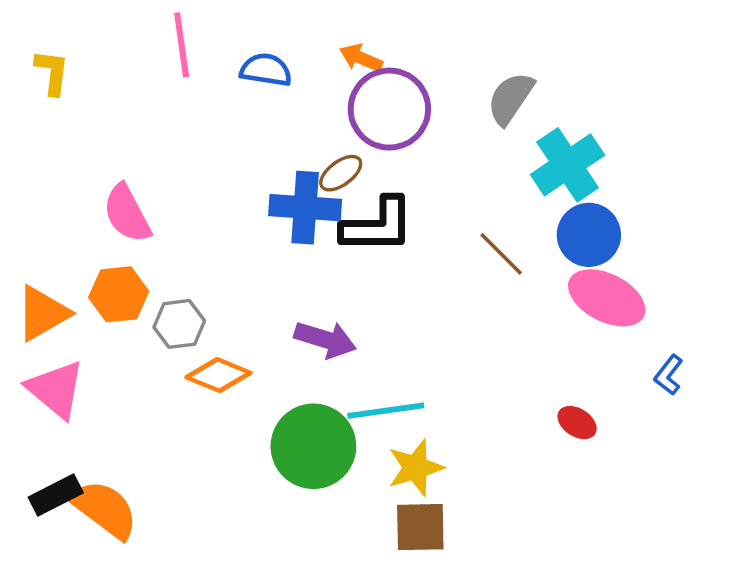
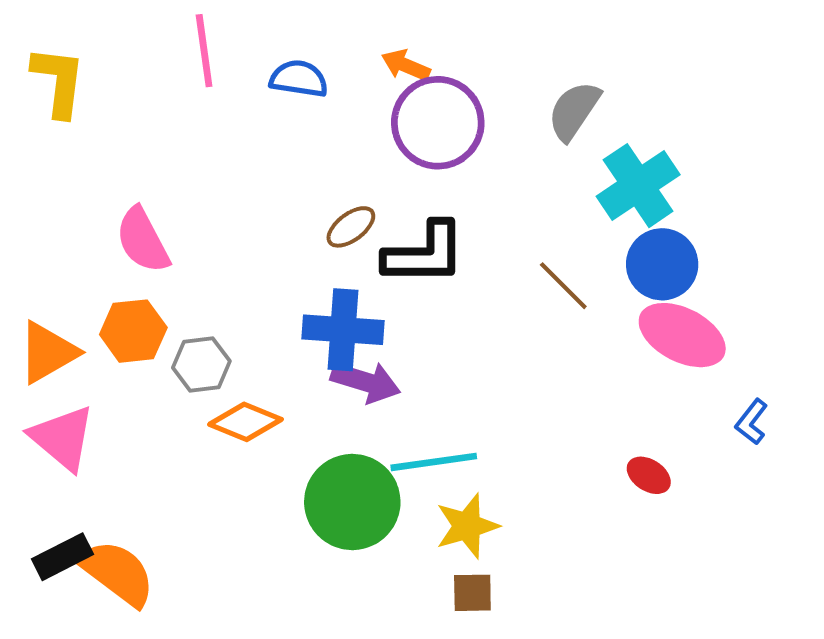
yellow L-shape: (52, 72) -> (59, 81), size x1.4
brown ellipse: (341, 173) -> (351, 227), moved
blue cross: (305, 208) -> (343, 330), moved
brown square: (420, 527) -> (472, 593), size x0.7

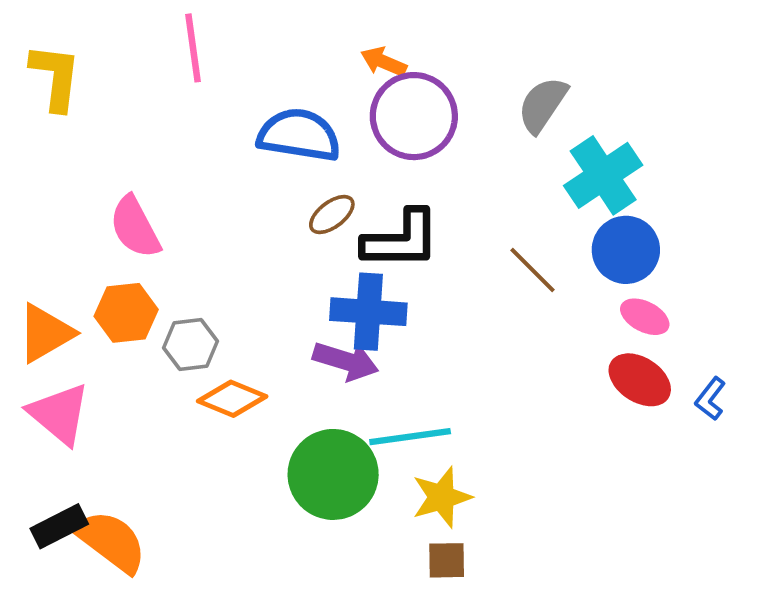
blue semicircle: (299, 79) -> (299, 135), moved, size x1.5
blue cross: (343, 330) -> (368, 312), moved
pink ellipse: (682, 335) -> (645, 317), size x0.6
red ellipse: (649, 475) -> (640, 380), moved, size x1.5

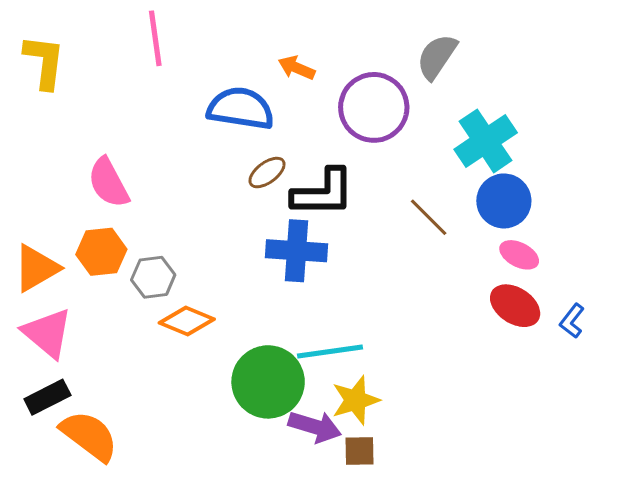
orange arrow: (384, 62) -> (297, 68), moved
gray semicircle: (543, 105) -> (437, 57), moved
purple circle: (414, 116) -> (374, 107), moved
purple arrow: (346, 361) -> (315, 427), moved
black rectangle: (59, 526) -> (47, 397), moved

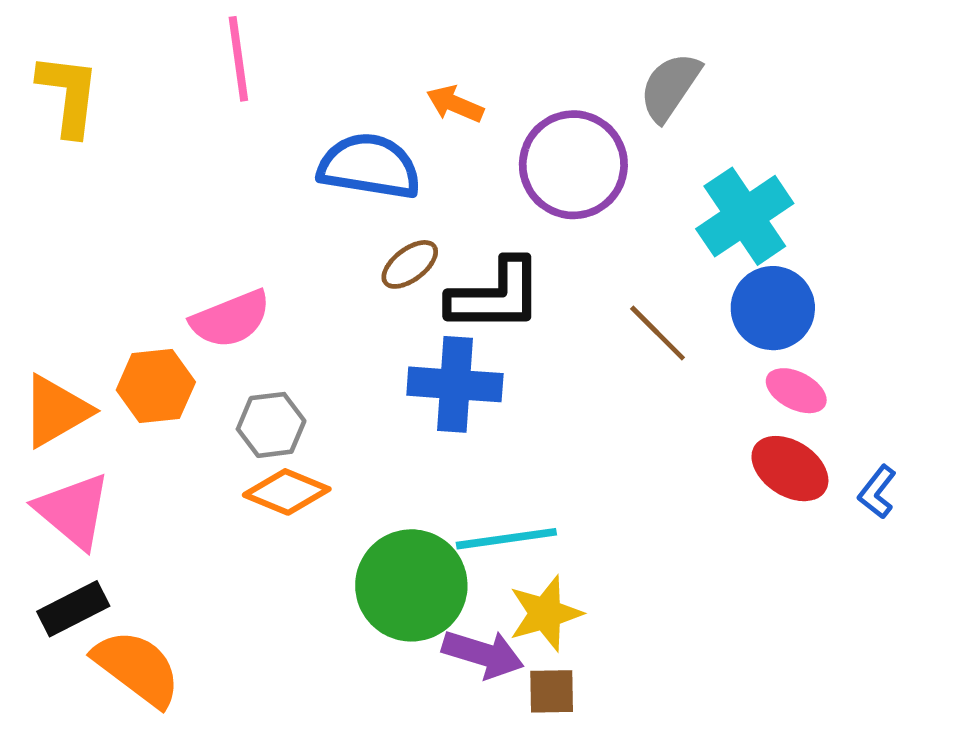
pink semicircle: (108, 183) -> (231, 319), moved, turned -84
gray hexagon: (153, 277) -> (271, 425), moved

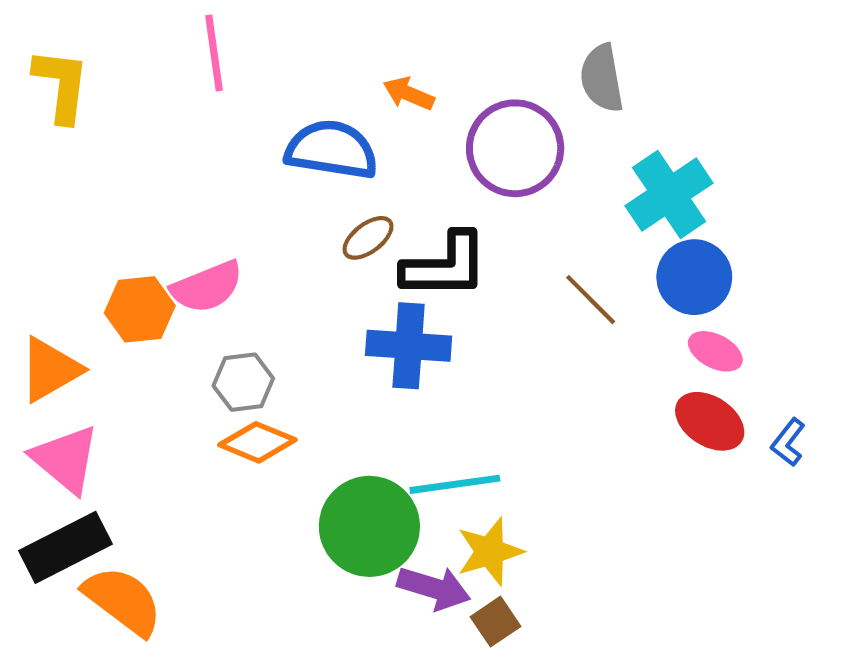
gray semicircle: (670, 87) -> (602, 78), turned -44
orange hexagon: (156, 386) -> (140, 309), moved
black rectangle: (73, 609) -> (66, 547), size x1.4
brown square: (552, 691) -> (495, 622), turned -33

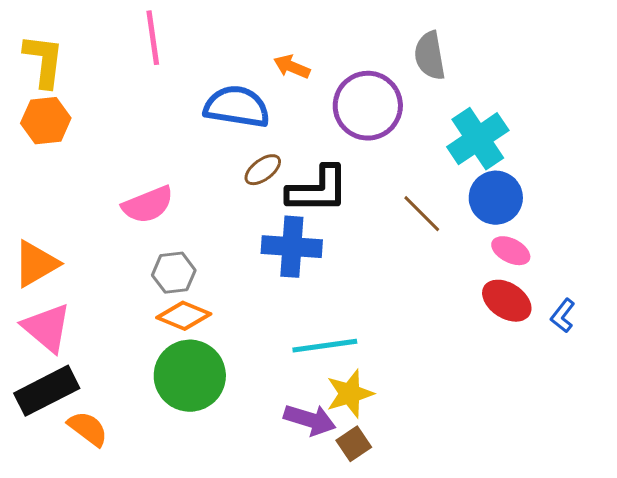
orange hexagon: (140, 309) -> (46, 121), moved
green circle: (369, 526) -> (190, 376), moved
orange semicircle: (123, 601) -> (88, 429), size x0.7

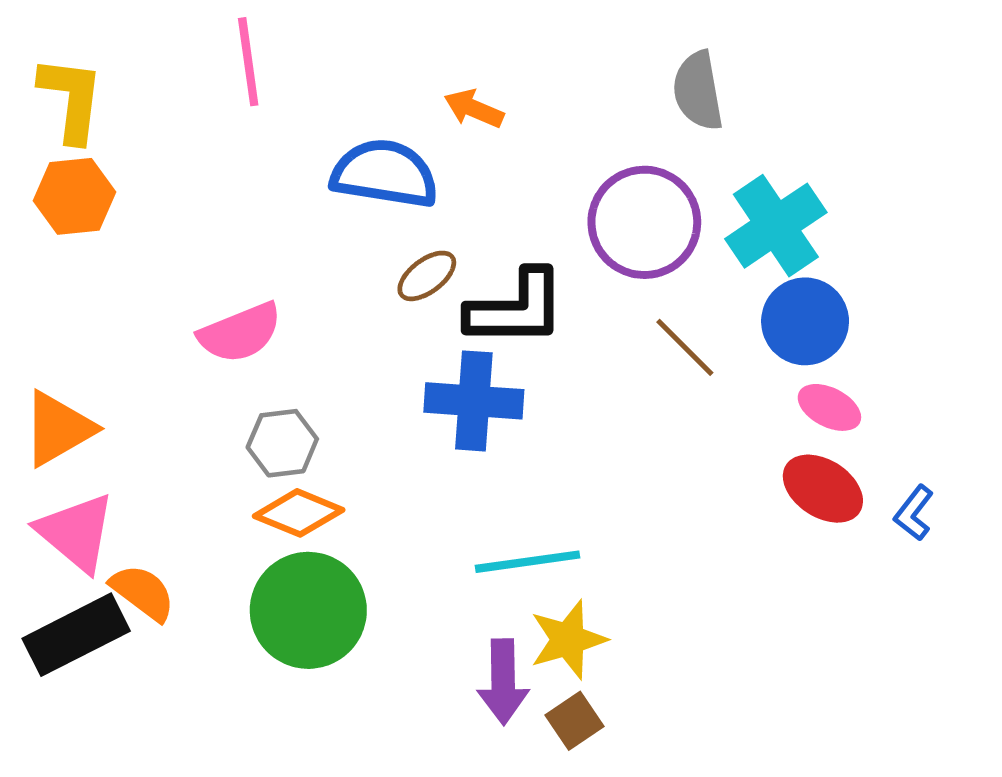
purple circle: (368, 106) -> (644, 222), moved
purple arrow: (310, 420) -> (503, 682), turned 72
orange semicircle: (88, 429) -> (143, 592), moved

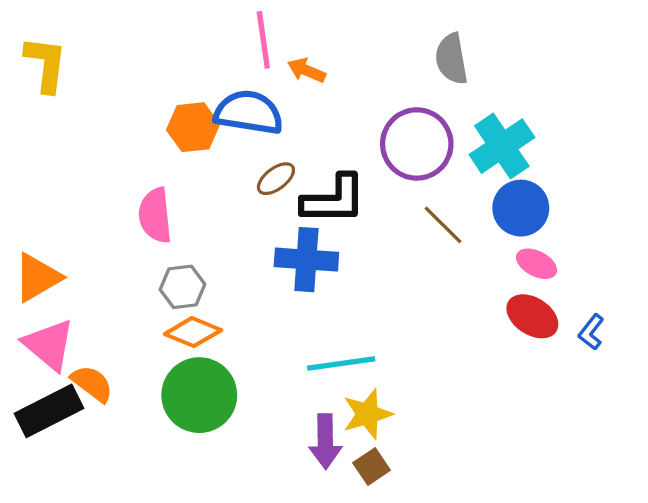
pink line: (248, 62) -> (263, 40), moved
orange hexagon: (75, 196) -> (193, 127), moved
pink semicircle: (240, 333) -> (155, 215), turned 106

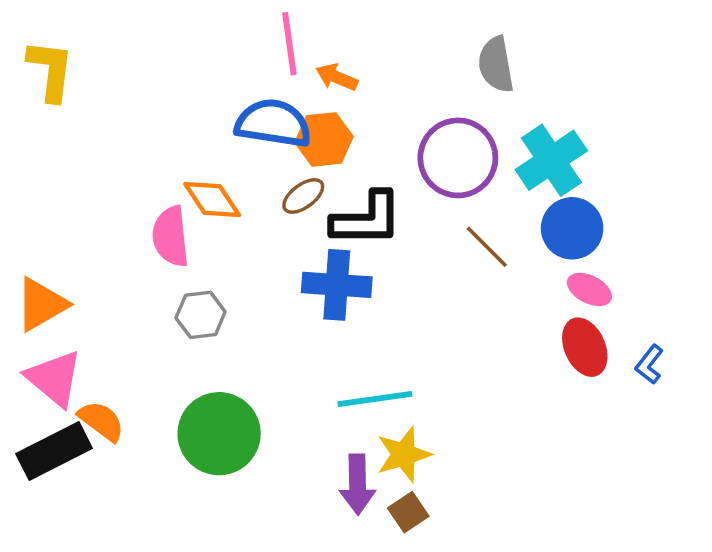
orange hexagon: (193, 127) -> (324, 139), moved
red ellipse: (532, 316) -> (585, 347), turned 33
orange diamond: (193, 332) -> (212, 199), moved, turned 34

